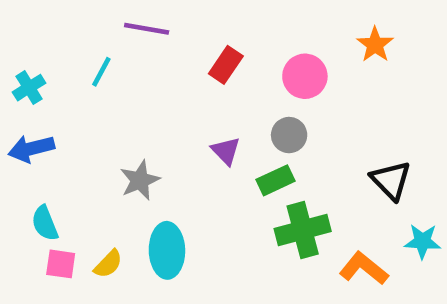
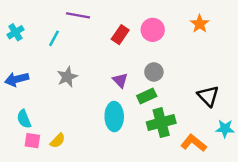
pink circle: (305, 76) -> (153, 30), moved
cyan cross: (29, 88) -> (15, 32), moved
gray star: (140, 180) -> (67, 77), moved
cyan ellipse: (167, 250) -> (114, 117), moved

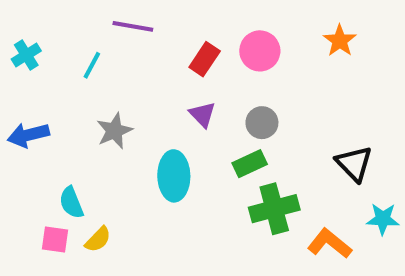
purple triangle: (120, 80) -> (202, 114), moved
cyan ellipse: (114, 117) -> (174, 176), moved
cyan semicircle: (24, 119) -> (71, 203), moved

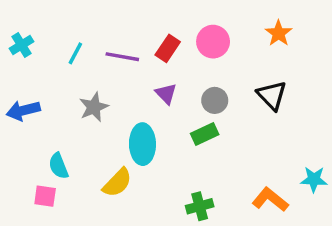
purple line: (133, 26) -> (122, 57), moved
black triangle: (354, 164) -> (272, 95), moved
green cross: (274, 209) -> (200, 206), moved, size x0.7
yellow semicircle: (98, 239) -> (117, 183), moved, size x1.4

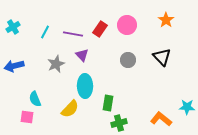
purple triangle: (166, 94) -> (82, 55), moved
green rectangle: (205, 134) -> (108, 103), moved, turned -56

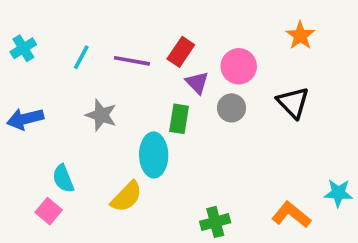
pink circle: (127, 25) -> (239, 66), moved
purple triangle: (82, 55) -> (197, 83), moved
gray star: (56, 64) -> (101, 115), turned -30
green rectangle: (108, 103) -> (179, 119), moved
pink square: (27, 117) -> (49, 211), turned 32

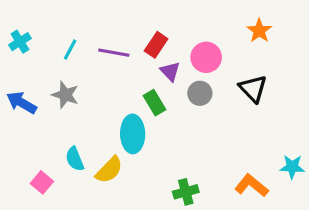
gray star: (101, 115) -> (65, 95), moved
blue arrow: (25, 119) -> (22, 103), turned 44
green rectangle: (179, 119) -> (154, 103), turned -40
cyan semicircle: (63, 179) -> (75, 159), moved

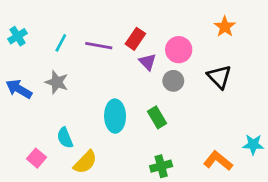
green rectangle: (154, 103) -> (157, 117), moved
yellow semicircle: (109, 170) -> (85, 162), moved

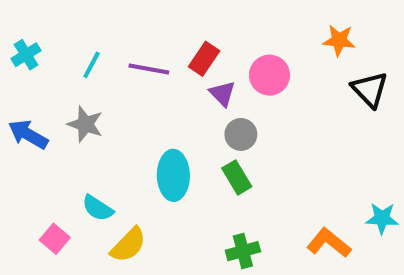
orange star: (225, 27) -> (339, 40), turned -30
black triangle: (219, 77) -> (370, 89), moved
gray circle: (173, 81) -> (241, 134), moved
cyan semicircle: (65, 138) -> (98, 208), turned -35

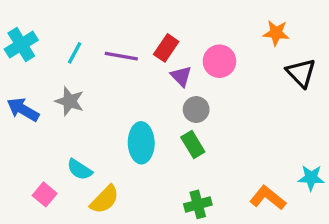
cyan cross: (26, 55) -> (21, 45), size x1.4

